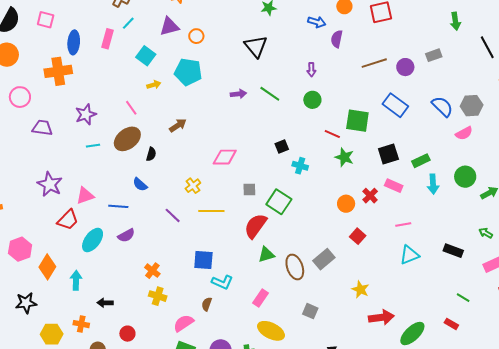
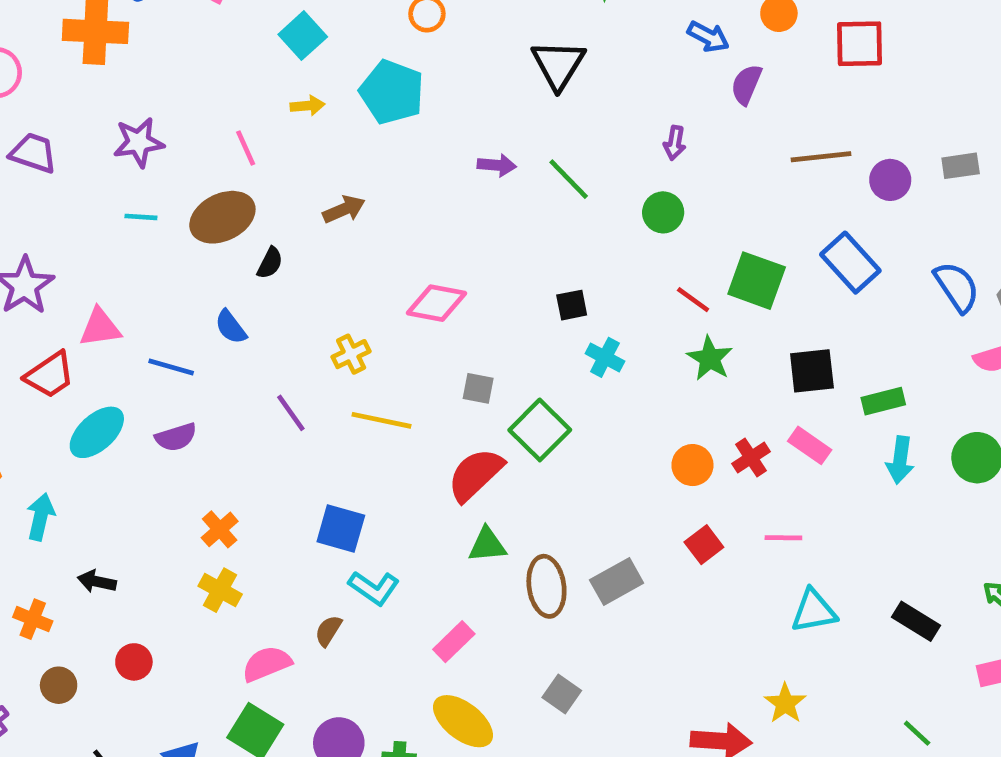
pink line: (403, 225) -> (783, 538), moved
yellow star: (360, 289) -> (785, 703), moved

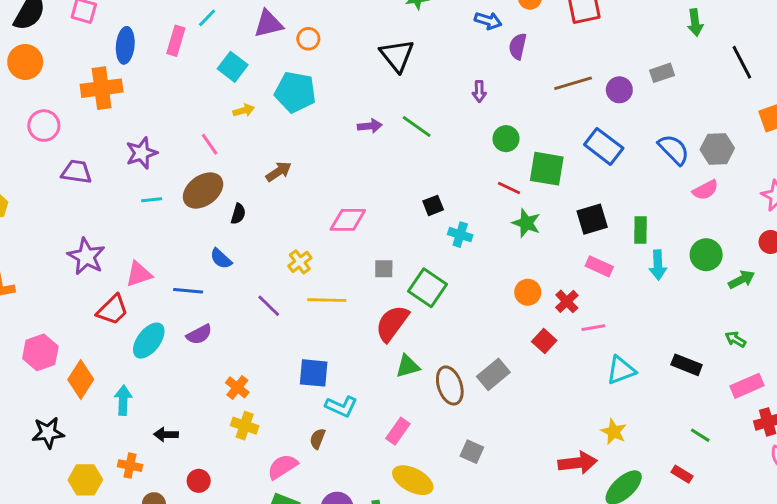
green circle: (663, 212) -> (506, 139), moved
green rectangle: (883, 401) -> (641, 230), turned -65
red cross: (751, 458) -> (567, 301), moved

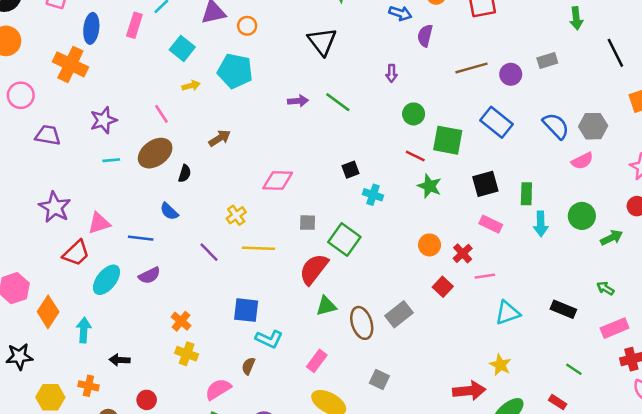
orange cross: (102, 88) -> (70, 64), turned 32

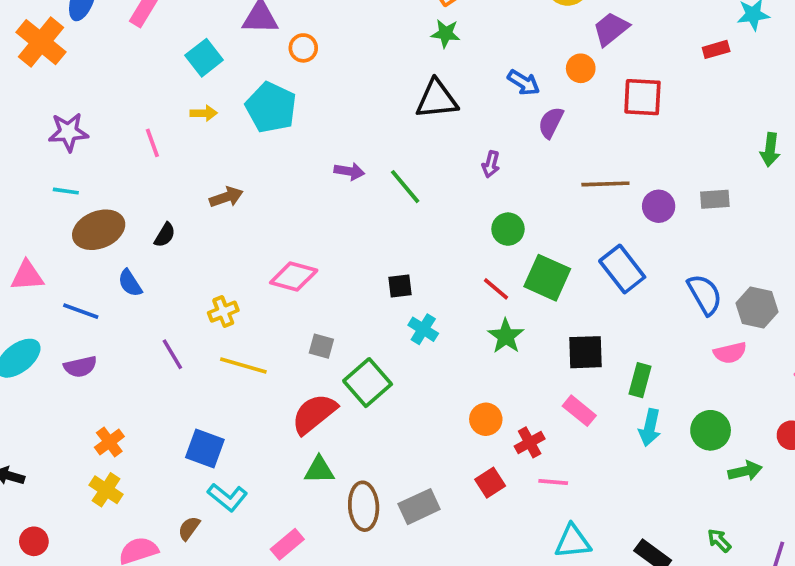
black triangle: (322, 42) -> (437, 99), moved, turned 48
brown ellipse: (155, 153) -> (99, 230), moved

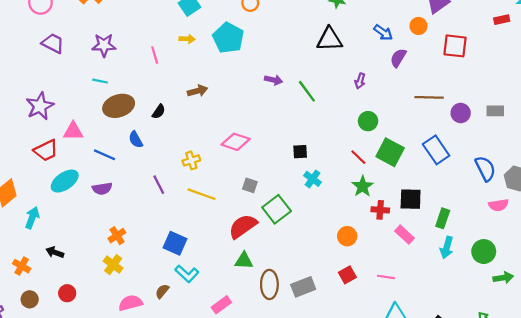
red cross: (530, 442) -> (380, 210), moved, turned 30

